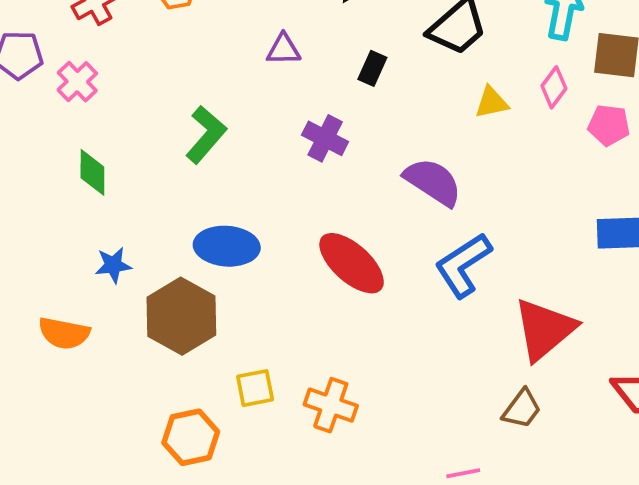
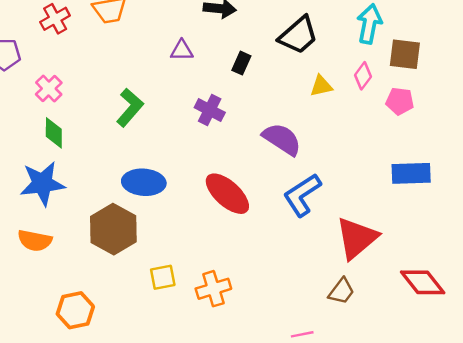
pink cross: (77, 82) -> (49, 88), moved
blue star: (113, 265) -> (42, 184), moved, size x1.8
orange cross: (331, 405) -> (213, 289), turned -36
orange hexagon: (191, 437) -> (75, 310), moved

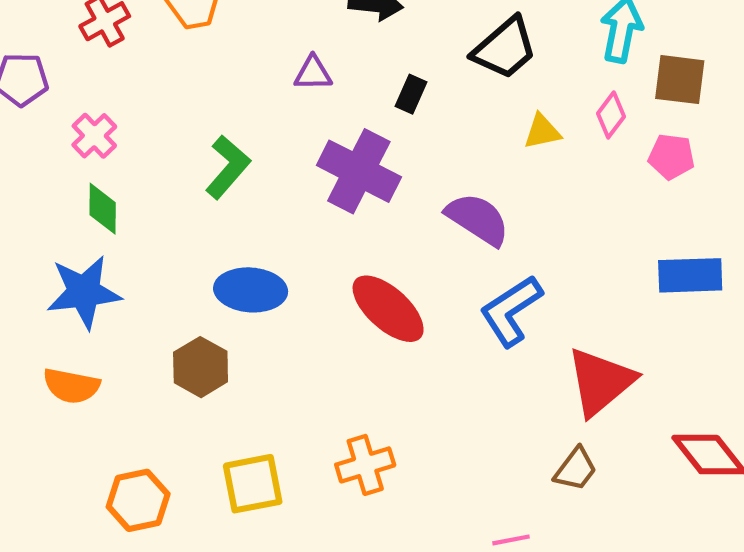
purple cross: (210, 110) -> (359, 171), size x1.6
brown hexagon: (113, 229) -> (201, 367), size x0.7
yellow square: (163, 277) -> (253, 484), moved, size x1.4

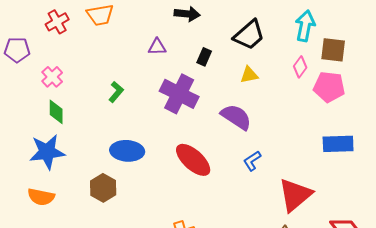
yellow triangle: (542, 132) -> (249, 75), moved
pink pentagon: (671, 157) -> (329, 87), size x1.4
green L-shape: (228, 167) -> (116, 92), size x0.7
blue L-shape: (511, 311) -> (252, 161), size x0.6

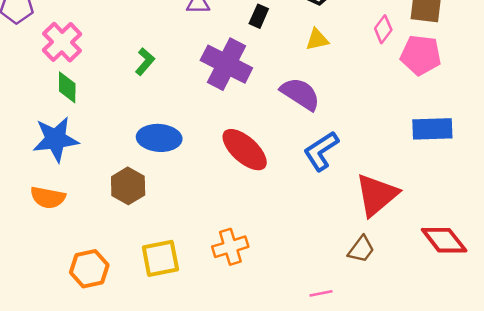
pink cross: (52, 77) -> (62, 42), size x1.4
blue L-shape: (252, 161) -> (321, 151), size x1.5

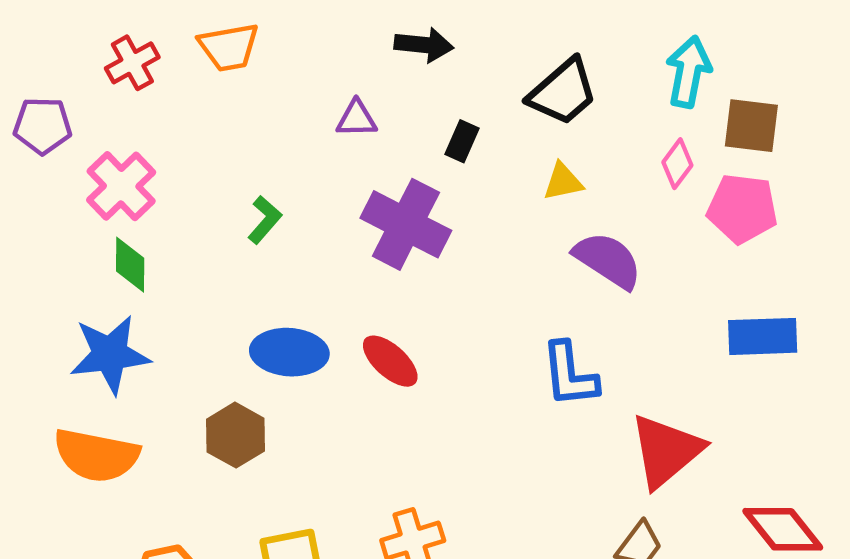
purple semicircle: (300, 94) -> (608, 260), moved
red ellipse: (245, 150) -> (390, 361), moved, size x0.7
blue L-shape: (321, 151) -> (570, 375), turned -63
orange semicircle: (48, 198) -> (96, 455), size x1.4

